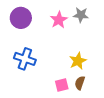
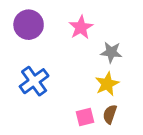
gray star: (81, 15) -> (111, 52), moved
blue cross: (25, 59) -> (34, 81), turned 35

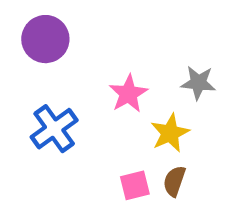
pink star: (81, 27) -> (128, 94), moved
gray star: (111, 52) -> (198, 83), moved

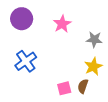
pink star: (128, 94) -> (62, 24), moved
yellow star: (170, 133) -> (93, 66), moved

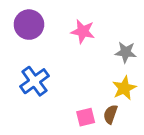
pink star: (62, 24) -> (83, 31), turned -30

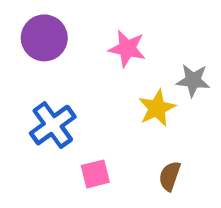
yellow star: (124, 88) -> (157, 108), moved
pink square: (86, 117) -> (95, 174), moved

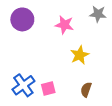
gray star: (193, 80) -> (98, 14), moved
blue cross: (53, 125) -> (23, 85), moved

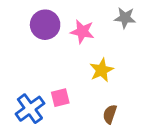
purple circle: (22, 19) -> (45, 25), moved
pink square: (48, 89) -> (60, 98), moved

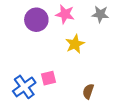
pink star: (82, 32) -> (65, 14), moved
yellow star: (102, 70) -> (75, 44), moved

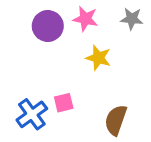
yellow star: (75, 44) -> (98, 58), turned -30
brown semicircle: (88, 91) -> (116, 120), size x1.5

